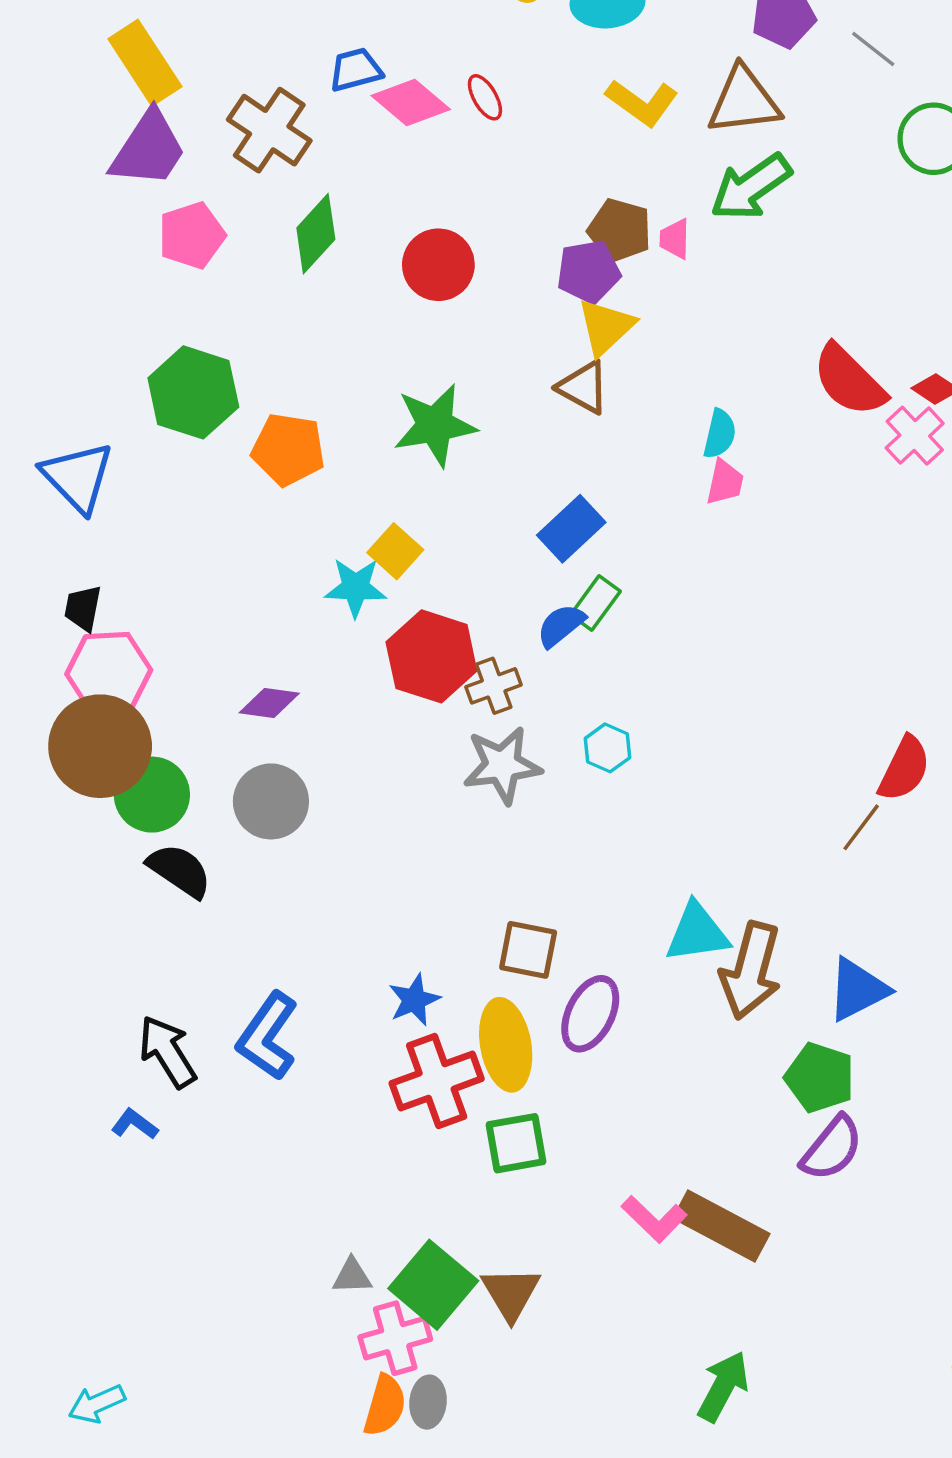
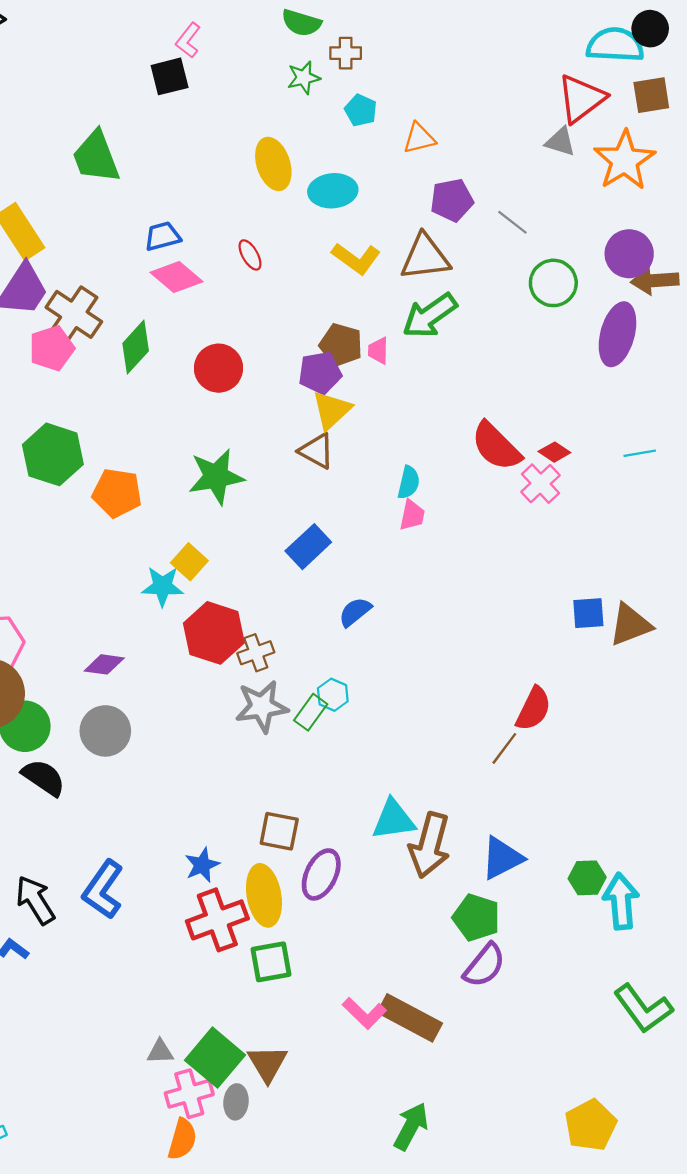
pink diamond: (411, 103) -> (177, 277), moved
brown cross: (269, 130) -> (74, 314), moved
green rectangle: (595, 603) -> (311, 712), moved
blue semicircle: (561, 625) -> (355, 612), moved
gray ellipse: (428, 1402) -> (236, 1102), moved

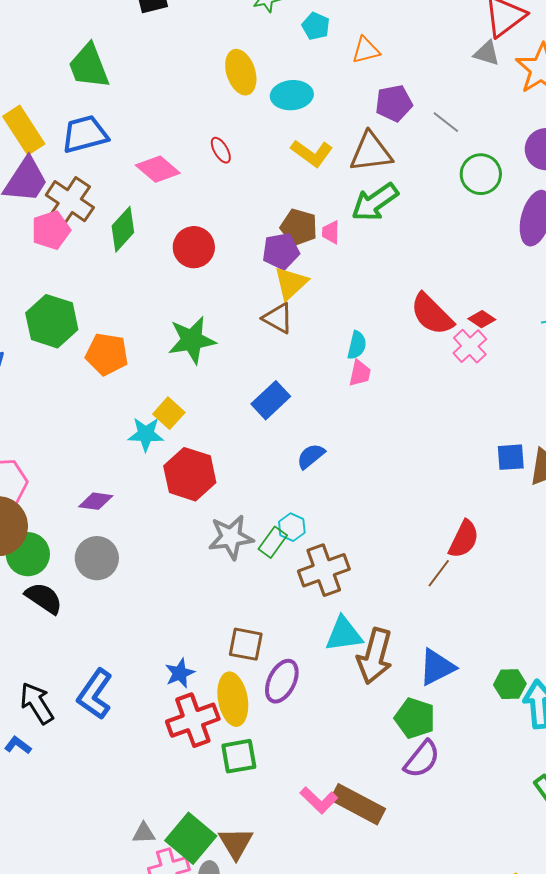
blue trapezoid: (163, 236) -> (85, 134), moved, size x1.5
brown cross: (256, 653) -> (324, 570), moved, size x1.6

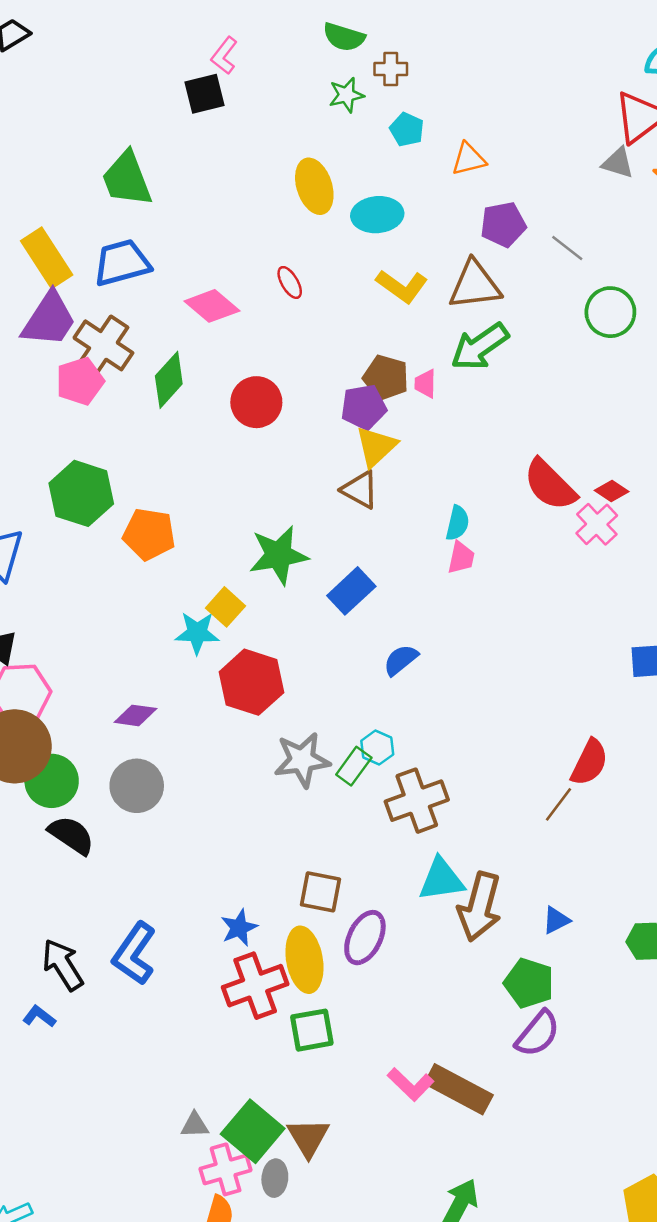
green star: (192, 340) -> (279, 555), moved
blue triangle: (437, 667) -> (556, 920), size x0.6

